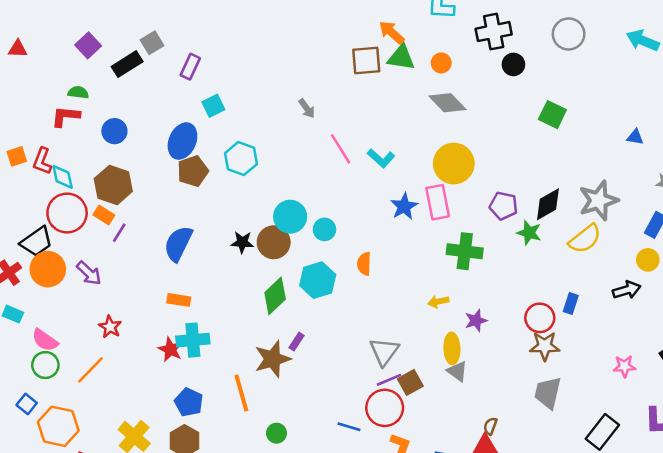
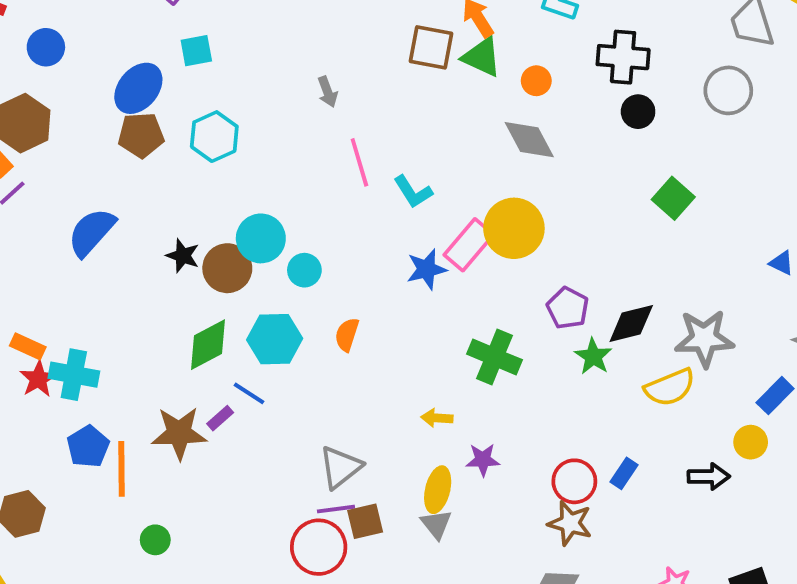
pink rectangle: (438, 202) -> (469, 245), moved, turned 36
orange rectangle: (179, 300) -> (28, 346), moved
blue pentagon: (189, 402) -> (88, 446), moved
blue line: (349, 427) -> (249, 393), moved

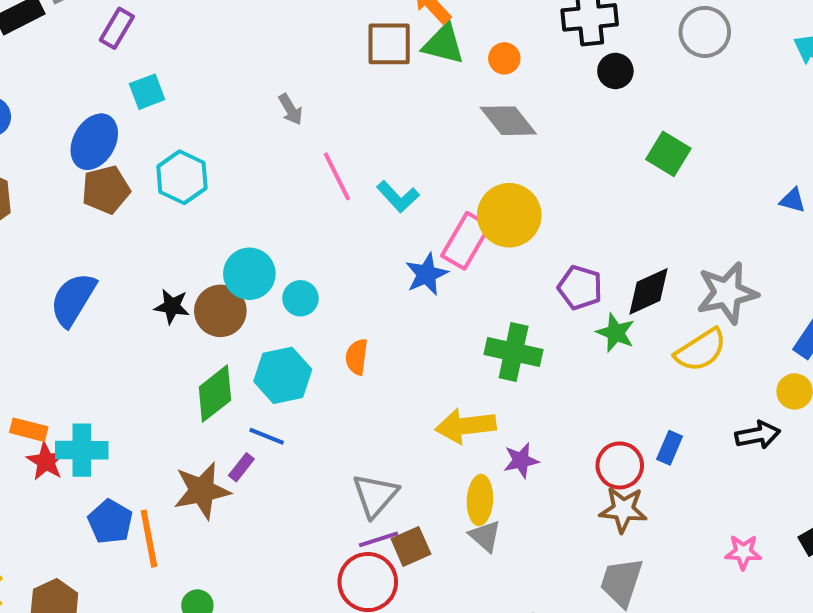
yellow arrow: (437, 418) -> (466, 426), size x1.8

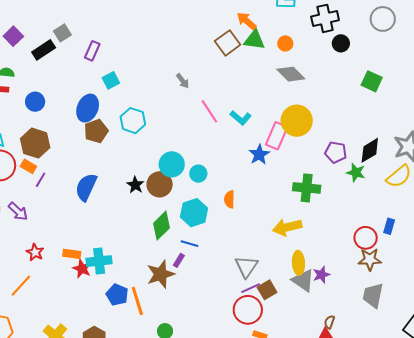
brown square: (389, 44) -> (228, 43), turned -30
black star: (172, 306) -> (135, 185), turned 30
purple star: (521, 460) -> (321, 275), moved
gray triangle: (485, 536) -> (303, 280), size x1.4

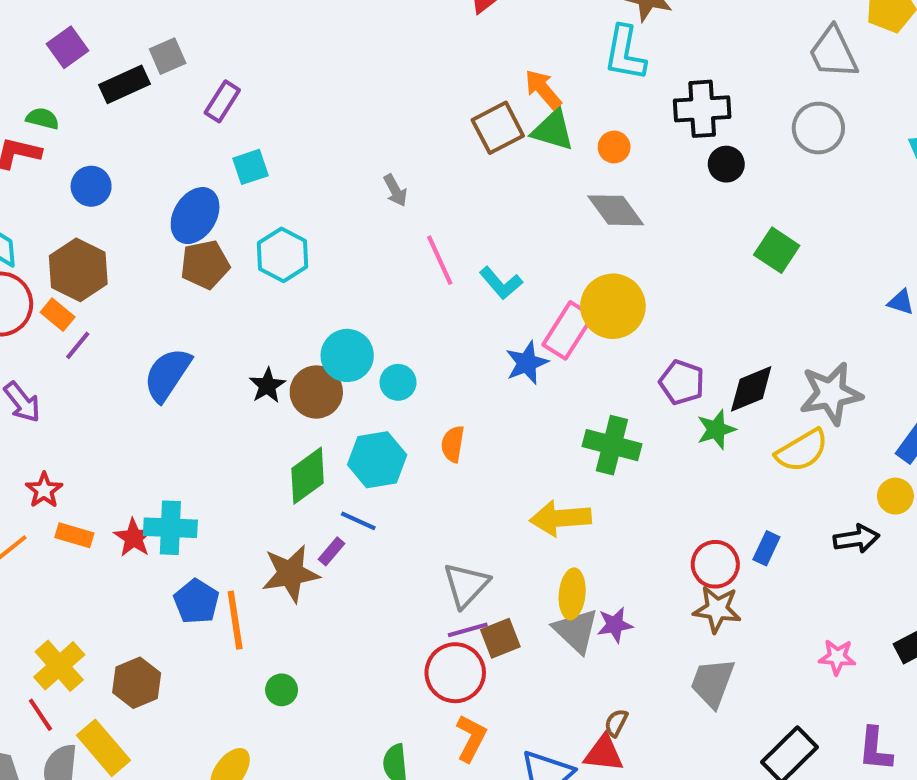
green star: (356, 173) -> (716, 429), turned 30
orange rectangle: (72, 254) -> (74, 535), moved

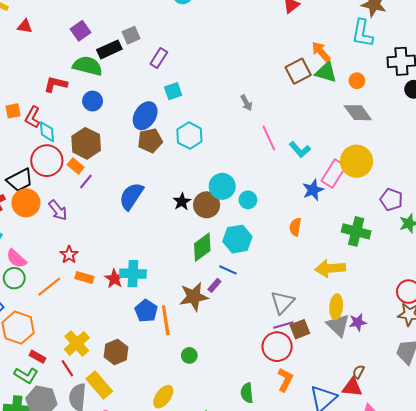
green semicircle: (43, 119) -> (88, 66), moved, size x1.8
orange semicircle: (453, 444) -> (295, 227), moved

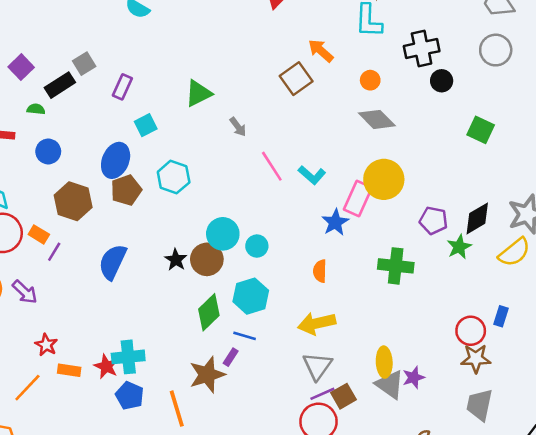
green semicircle: (88, 66) -> (36, 109), size x0.5
green triangle: (326, 72) -> (198, 93), moved, turned -35
brown hexagon: (86, 143) -> (73, 201), moved
yellow arrow: (330, 268) -> (317, 323), moved
blue pentagon: (146, 311) -> (130, 396), moved

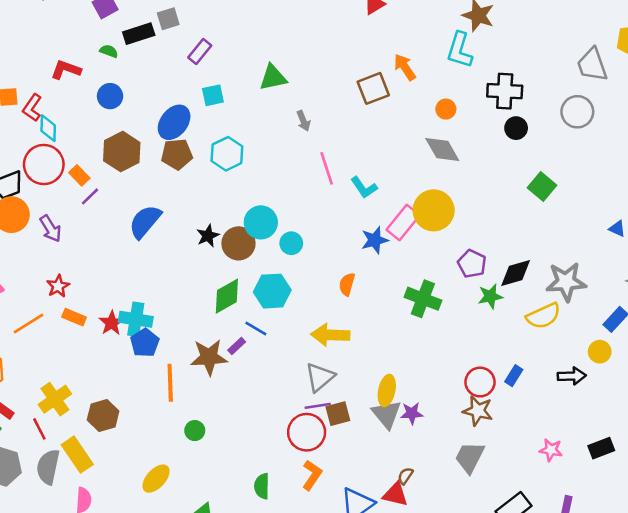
blue pentagon: (130, 396) -> (145, 343), moved

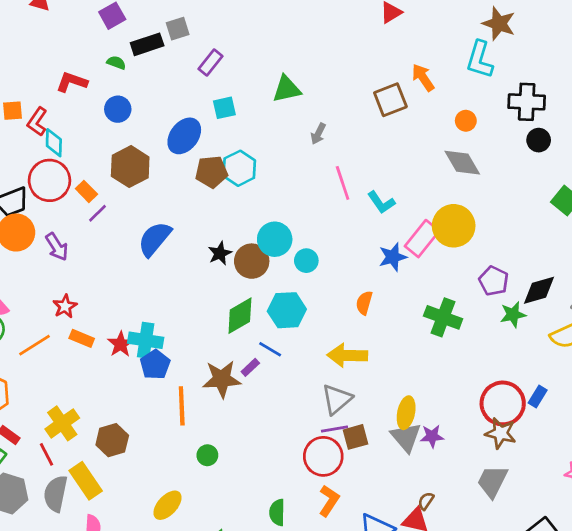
gray arrow: (303, 121) -> (318, 134), turned 48
brown pentagon: (177, 154) -> (211, 172), moved
red circle: (480, 382) -> (503, 403), size x1.4

